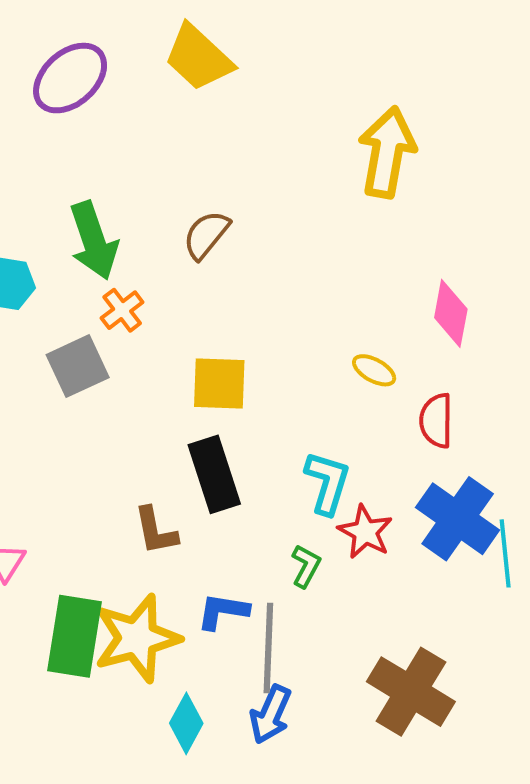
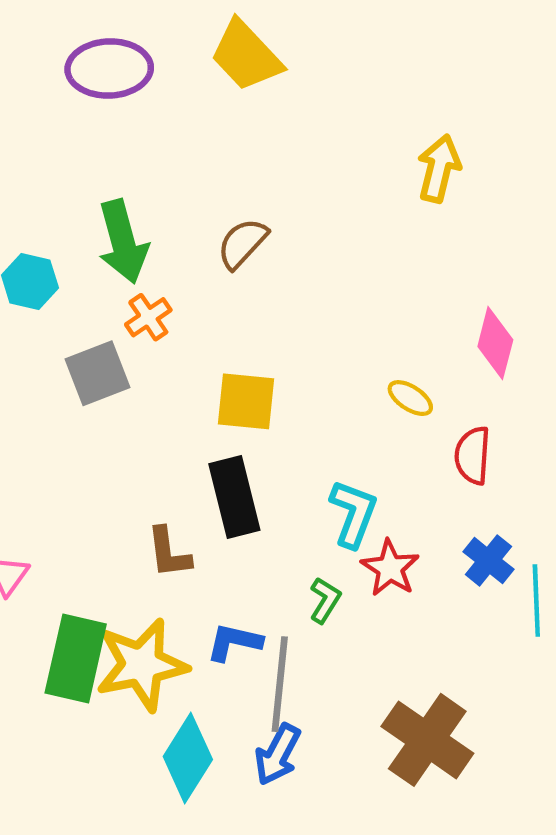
purple ellipse: (70, 78) -> (109, 69), turned 36
yellow arrow: (387, 152) -> (439, 168), size x0.7
blue cross: (458, 519) -> (488, 560), size x0.6
cyan diamond: (186, 723) -> (188, 758), size x1.4

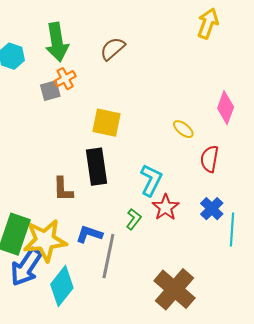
gray square: (97, 373) -> (50, 91), moved, size x0.7
blue arrow: (278, 754) -> (26, 267), moved, size x1.4

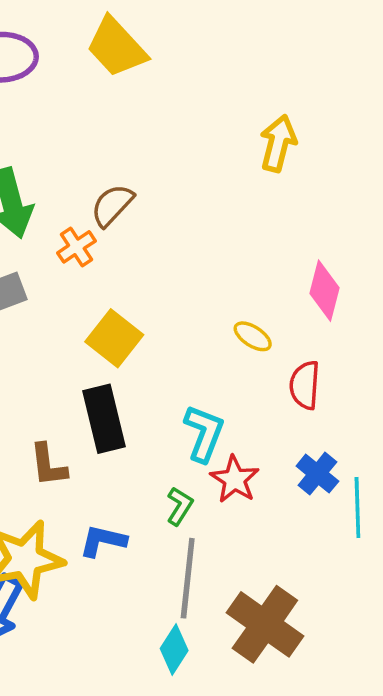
orange cross: (65, 79) -> (76, 247), moved
yellow square: (106, 123) -> (114, 338), turned 32
gray line: (108, 256) -> (188, 578), moved
cyan diamond: (62, 286) -> (174, 650), moved, size x0.7

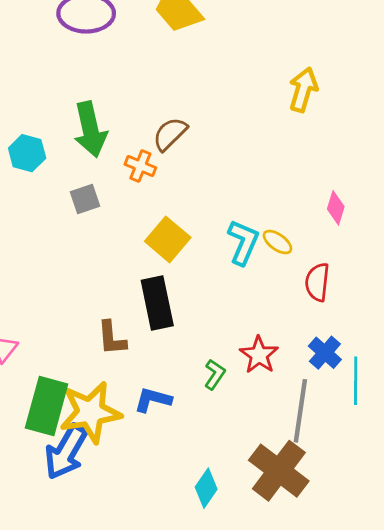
orange cross: (76, 247) -> (140, 166), turned -36
pink diamond: (324, 291) -> (336, 208), size x0.7
cyan L-shape: (204, 433) -> (243, 242), moved
gray line: (188, 578) -> (300, 411), moved

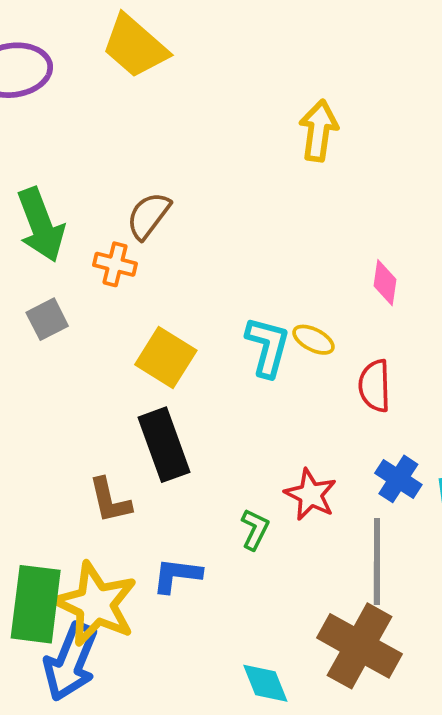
yellow star: (90, 412) -> (96, 604), turned -30
cyan diamond: (206, 488) -> (265, 683), turned -48

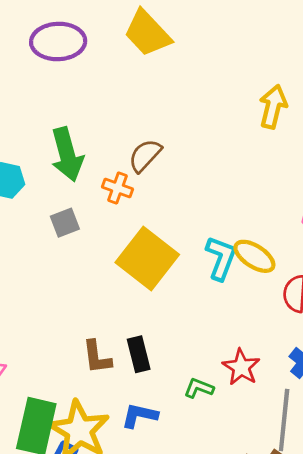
yellow ellipse: (313, 340) -> (254, 256), size x1.4
yellow square: (166, 358) -> (147, 258), size x1.4
black rectangle: (164, 445) -> (139, 354), moved, size x0.7
green L-shape: (255, 529) -> (199, 388), turned -100

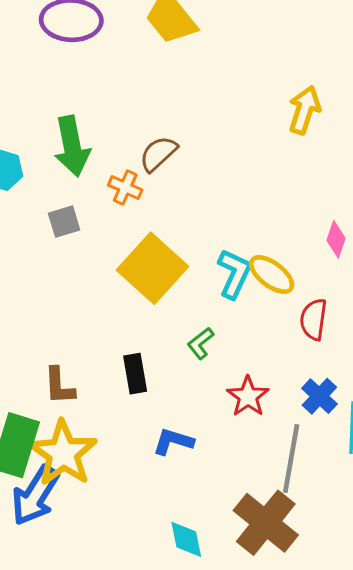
brown L-shape: (97, 357) -> (59, 386), moved
green L-shape: (199, 388) -> (201, 343), moved, turned -64
blue L-shape: (140, 415) -> (173, 441), moved

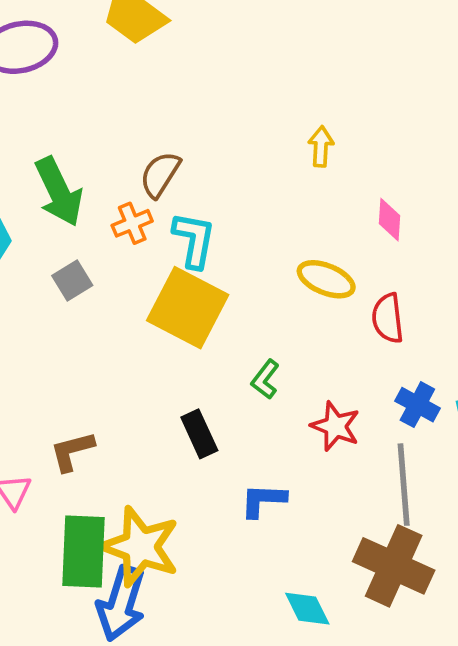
yellow arrow: (304, 110) -> (321, 146), moved, size x0.7
orange cross: (125, 188) -> (132, 223), turned -32
cyan L-shape: (234, 274) -> (194, 240), moved
brown L-shape: (59, 386) -> (72, 451), moved, turned 93

